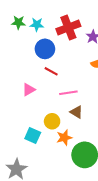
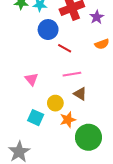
red line: (51, 71) -> (65, 48), moved
pink triangle: (29, 90) -> (32, 79), moved, turned -40

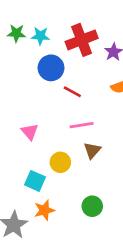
brown triangle: (80, 94) -> (92, 150), turned 40
orange star: (68, 120) -> (44, 210), moved
green circle: (88, 137) -> (92, 206), moved, size x0.6

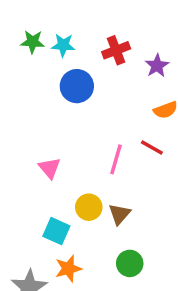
red cross: (82, 40) -> (116, 50), size x0.7
red line: (72, 92) -> (152, 147), moved
pink line: (82, 125) -> (116, 159), turned -65
brown triangle: (92, 150) -> (119, 214), moved

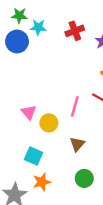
green star: (33, 42) -> (19, 16), moved
blue circle: (77, 86) -> (17, 41), moved
yellow circle: (89, 207) -> (49, 123), moved

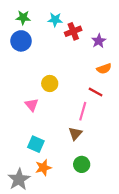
cyan star: (38, 27) -> (55, 20), moved
pink line: (75, 106) -> (83, 111), moved
yellow circle: (49, 123) -> (50, 84), moved

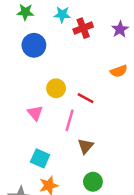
blue circle: (21, 41) -> (34, 45), moved
purple star: (99, 41) -> (120, 29), moved
red line: (96, 92) -> (86, 98), moved
pink line: (83, 111) -> (70, 120), moved

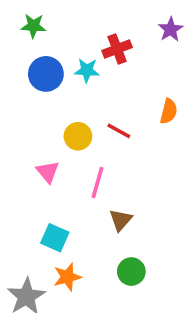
cyan star: (62, 15) -> (87, 70), moved
purple star: (120, 29) -> (170, 29), moved
orange semicircle: (119, 71) -> (169, 111), turned -56
red line: (86, 98) -> (119, 131), moved

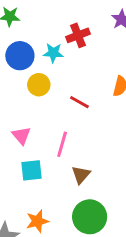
yellow circle: (78, 136) -> (39, 85), moved
cyan square: (55, 238) -> (32, 170), moved, turned -30
green circle: (131, 272) -> (90, 217), size x1.5

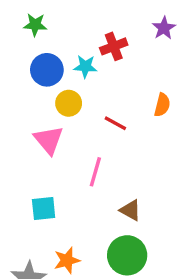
pink triangle: (21, 136) -> (49, 140), moved, size x1.4
cyan square: (32, 170) -> (44, 209), moved
brown triangle: (81, 175) -> (130, 210), moved, turned -42

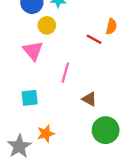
red line: (115, 123) -> (94, 39), moved
green circle: (127, 255) -> (106, 130), moved

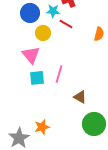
red line: (94, 39) -> (66, 24), moved
cyan square: (30, 98) -> (37, 78), moved

